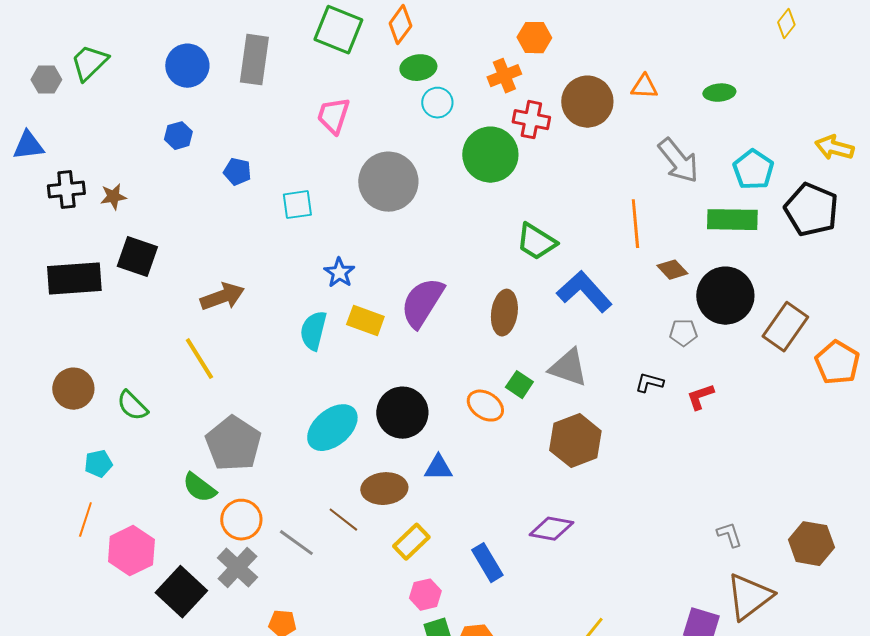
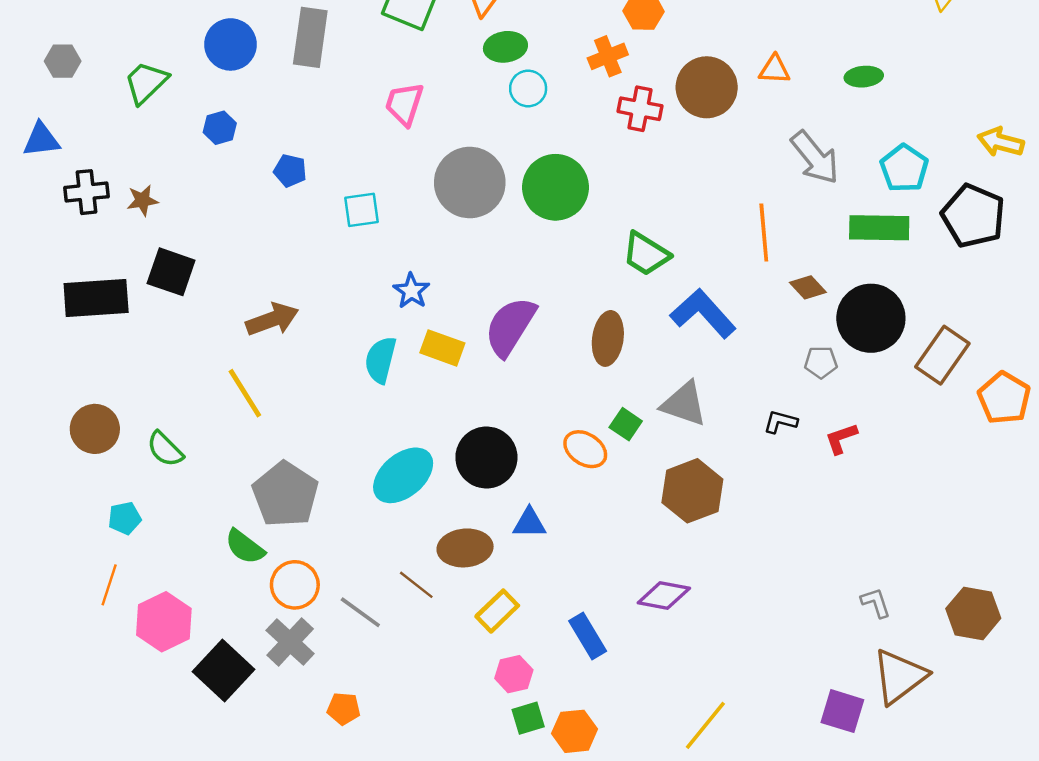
green trapezoid: (89, 63) -> (146, 83), moved
green circle: (490, 155) -> (555, 187), moved

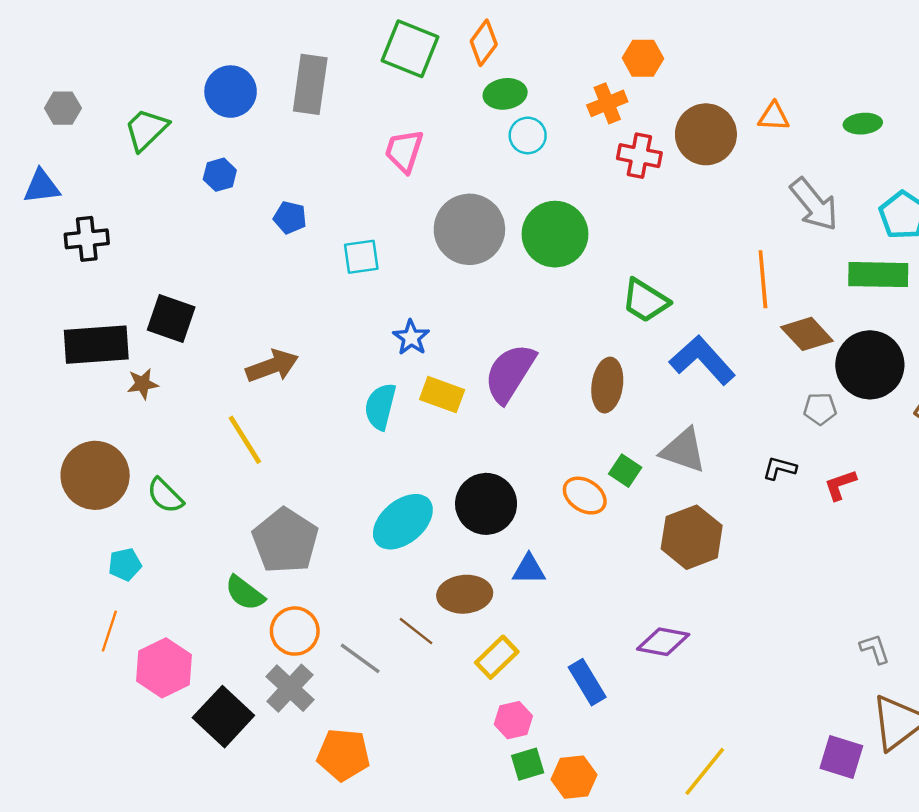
brown star: (142, 200) -> (143, 384), moved
brown diamond: (808, 287) -> (807, 334), size x1.4
brown circle: (95, 429) -> (95, 475), size x1.4
orange pentagon: (344, 709) -> (343, 755), size x1.6

